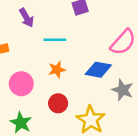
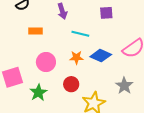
blue diamond: (98, 70) -> (101, 56), moved

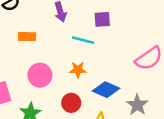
purple square: (106, 13) -> (102, 19), moved
blue diamond: (101, 56) -> (106, 90), moved

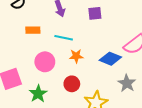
cyan line: (83, 40) -> (64, 38), moved
blue diamond: (106, 90) -> (110, 59), moved

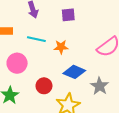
orange star: (76, 56) -> (61, 47), moved
blue diamond: (110, 59) -> (74, 72), moved

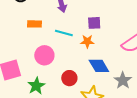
purple square: (68, 15) -> (94, 23), moved
blue diamond: (74, 72) -> (99, 66), turned 35

